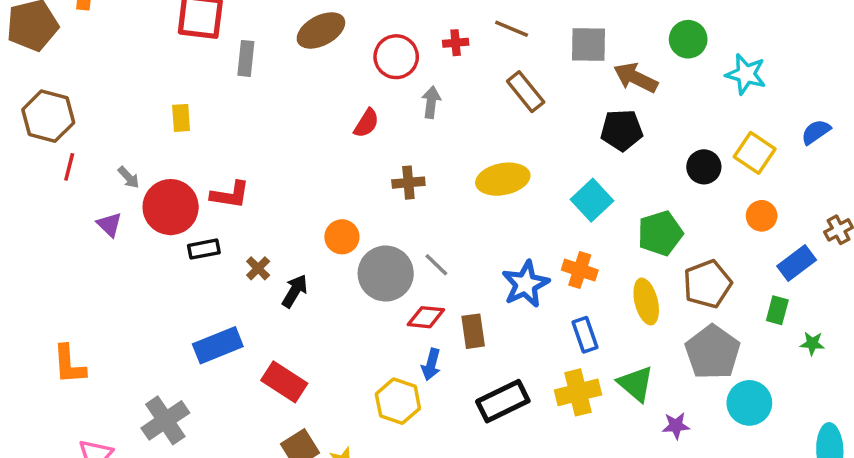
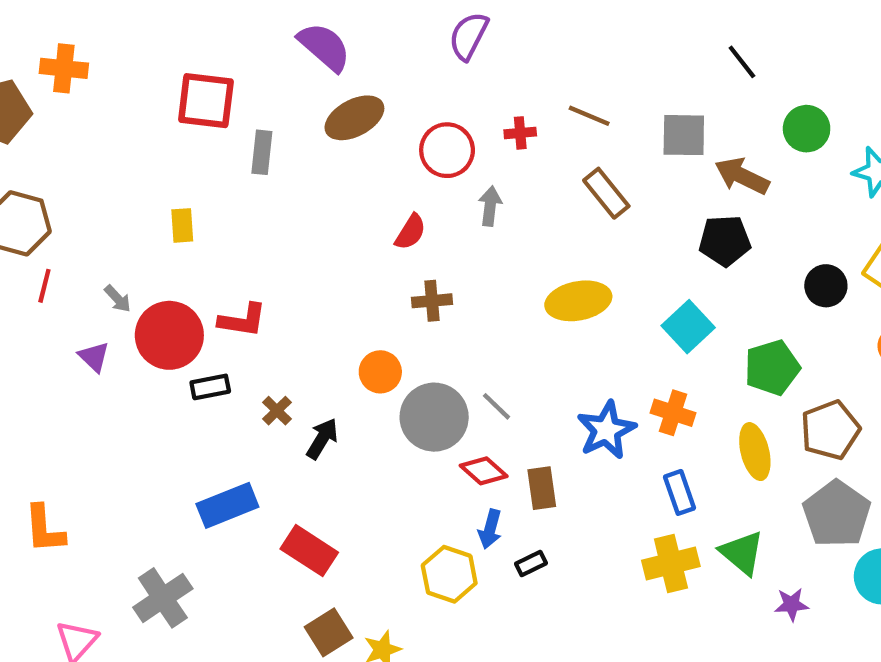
brown cross: (408, 183) -> (432, 301), moved
red diamond: (426, 317) -> (484, 471), turned 36
black rectangle: (503, 401) -> (531, 563), moved, size x0.5

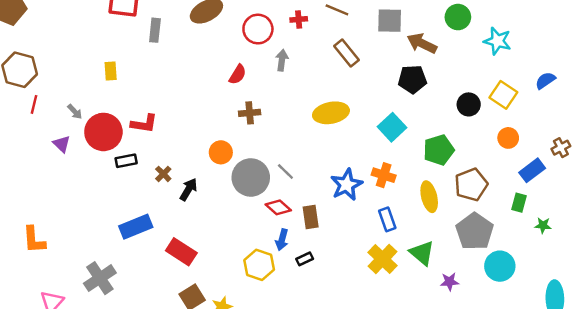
yellow cross: (671, 563) -> (382, 259), turned -32

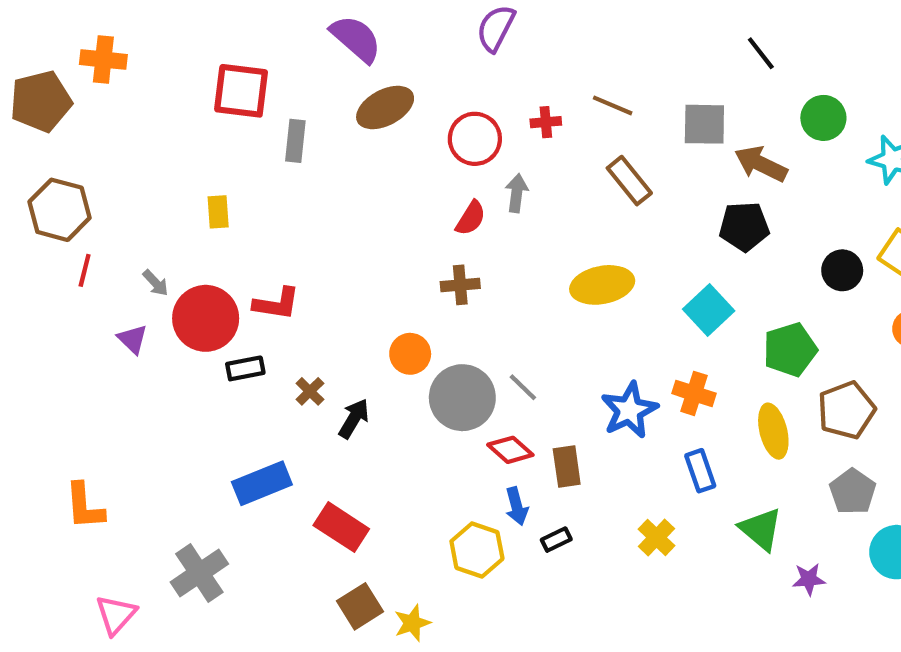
red semicircle: (238, 75) -> (471, 218), moved
gray pentagon: (475, 231) -> (853, 492), size x0.7
blue arrow: (282, 240) -> (517, 506), turned -30
yellow cross: (382, 259) -> (656, 537), moved, size x0.7

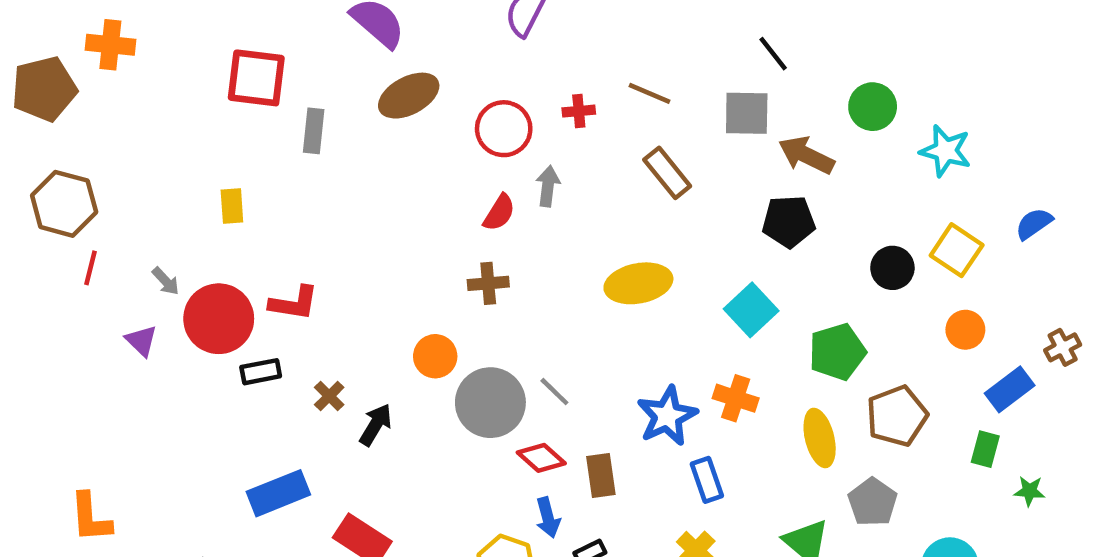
black line: (761, 53) -> (773, 54), moved
blue rectangle: (700, 471) -> (707, 480), moved
gray pentagon: (853, 492) -> (873, 502), moved

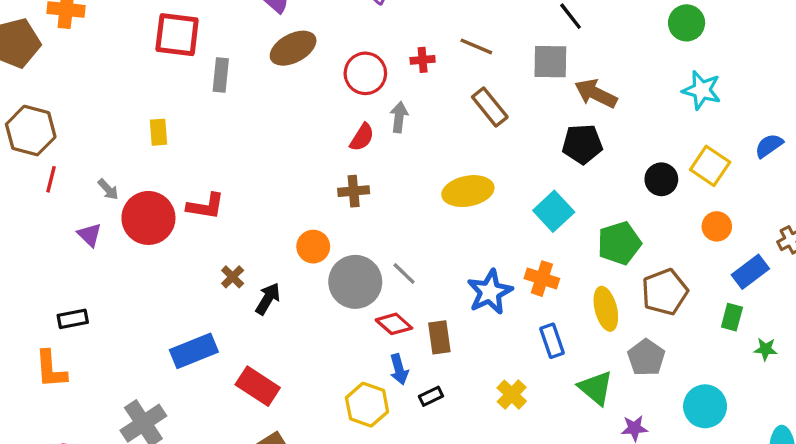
green circle: (873, 107) -> (687, 23), moved
black rectangle: (261, 372) -> (73, 319), moved
blue rectangle: (707, 480) -> (552, 341), moved

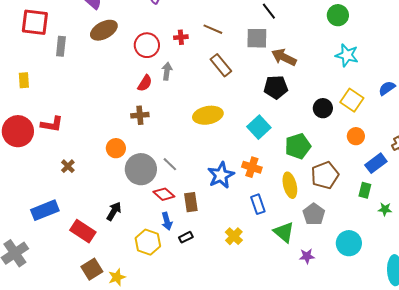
black arrow: (268, 299) -> (114, 211), moved

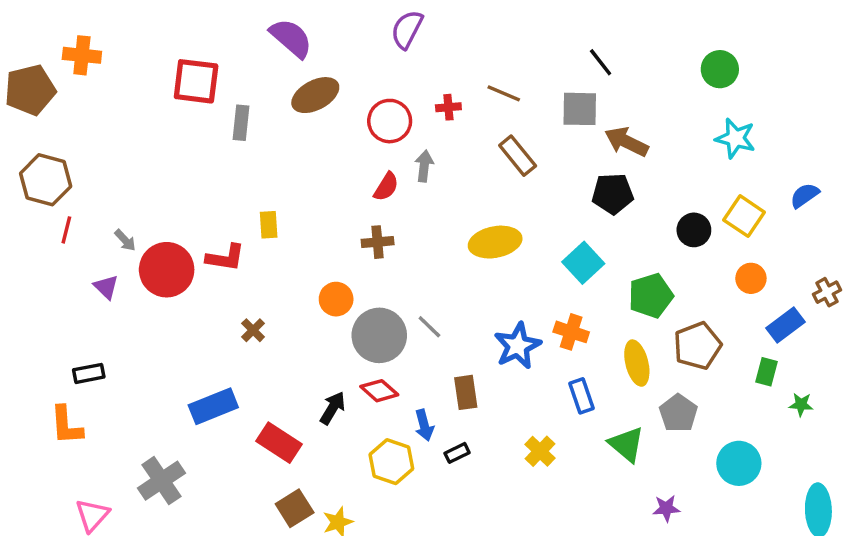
yellow rectangle: (24, 80) -> (269, 225), moved
red diamond: (164, 194) -> (379, 391), moved
purple star: (307, 256) -> (666, 508), moved

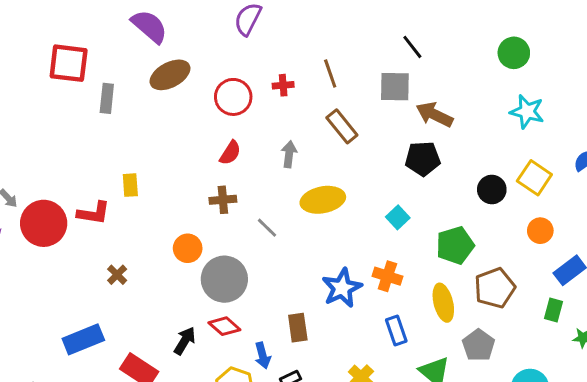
brown line: (504, 93) -> (330, 73), turned 48
gray arrow: (424, 166) -> (289, 154), moved
cyan square: (583, 263) -> (398, 217), size x0.7
gray line: (429, 327) -> (267, 228), moved

